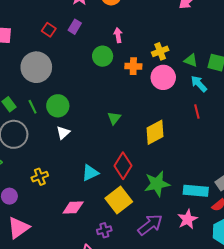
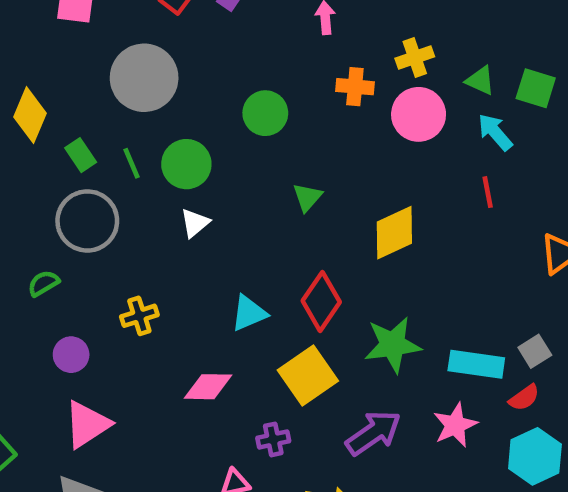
green circle: (103, 56) -> (265, 113), moved

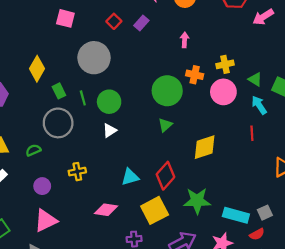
green circle: (265, 113) -> (167, 91), moved, size x1.4

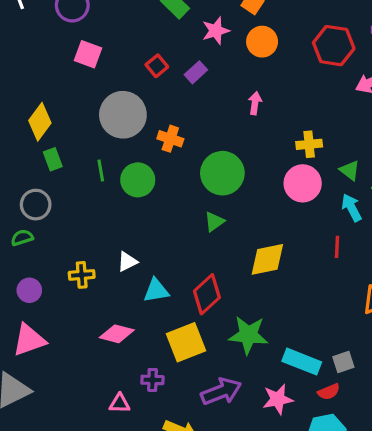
orange cross: (195, 75) -> (170, 139), moved
green rectangle: (59, 91) -> (53, 159), moved
gray circle: (58, 123) -> (36, 205), moved, size x0.7
white triangle: (110, 130) -> (127, 262), moved

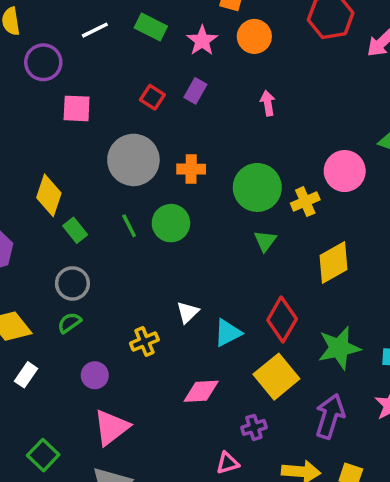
yellow cross: (309, 144) -> (305, 202), moved
purple arrow: (221, 391) -> (330, 416), turned -33

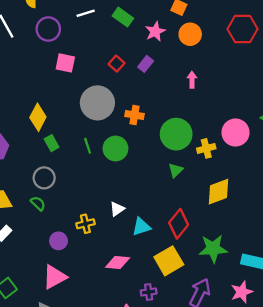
green semicircle: (69, 323) -> (38, 203), turned 70
purple circle: (95, 375) -> (58, 241), moved

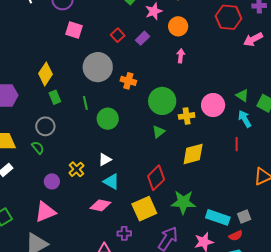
orange circle: (190, 34) -> (178, 26), moved
green circle: (115, 148) -> (108, 119), moved
yellow cross: (85, 224) -> (76, 169), turned -35
cyan triangle: (141, 227) -> (111, 182), moved, turned 42

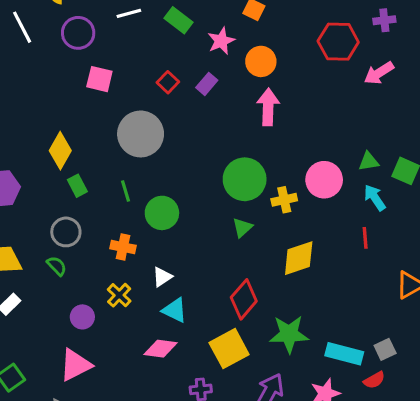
pink arrow: (181, 56) -> (268, 107), size x1.6
orange cross: (128, 81) -> (123, 247), moved
green triangle: (242, 95) -> (369, 161), turned -40

